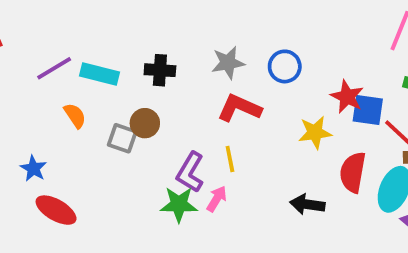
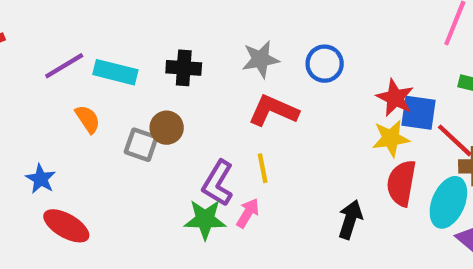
yellow star: (315, 133) -> (391, 138), moved
black arrow: (307, 204) -> (350, 219), turned 100

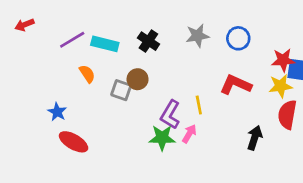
black cross: (184, 68) -> (148, 41), turned 30
red star: (395, 98) -> (283, 60), turned -30
red L-shape: (273, 111) -> (236, 85), moved

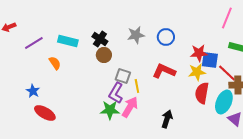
purple line: (72, 40) -> (34, 43), moved
brown circle: (138, 79) -> (104, 55), moved
gray square: (121, 90) -> (123, 76), moved
pink arrow: (189, 134) -> (130, 107), size x1.5
black arrow: (255, 138) -> (167, 119), moved

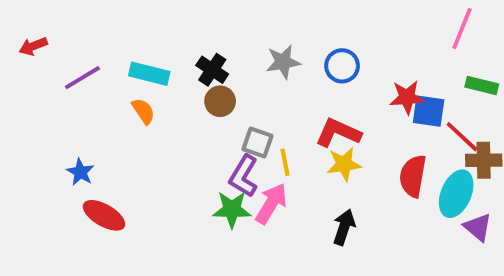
orange semicircle: (55, 63) -> (143, 111), moved
yellow star: (197, 72) -> (344, 164), moved

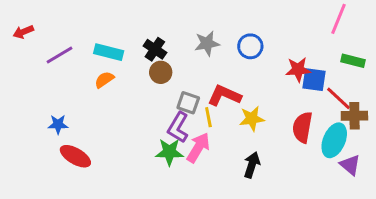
orange semicircle: (143, 111) -> (104, 80), turned -90
red L-shape: (338, 133) -> (224, 95), moved
blue star: (80, 172) -> (58, 124), turned -30

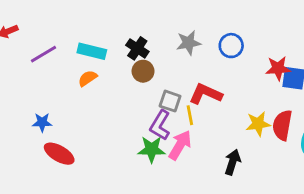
yellow star: (252, 119) -> (258, 124), moved

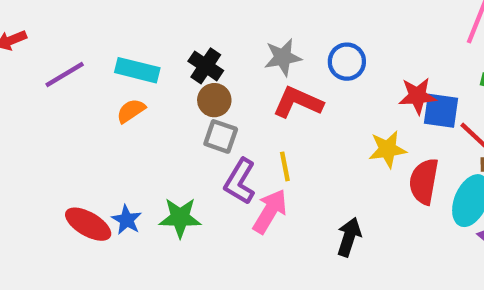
red L-shape: (206, 94) -> (298, 102), moved
gray square: (170, 101) -> (221, 136), moved
blue star: (42, 122) -> (127, 220), moved, turned 30
yellow star: (258, 124) -> (388, 149), moved
green star: (152, 149) -> (180, 218), moved

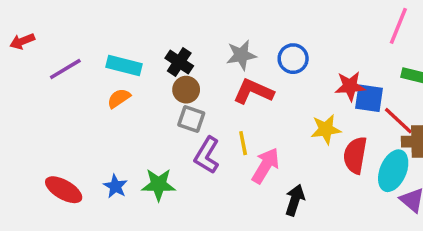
pink arrow: (270, 211) -> (265, 166), moved
red ellipse: (88, 224) -> (64, 190), moved

